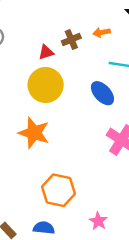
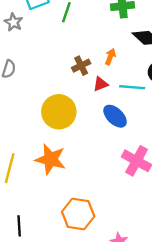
orange arrow: (102, 32) -> (110, 57), turned 126
red triangle: (46, 52) -> (101, 84), moved

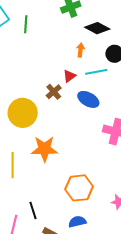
orange arrow: (110, 57) -> (80, 50), moved
brown cross: (81, 66) -> (54, 92), moved
yellow circle: (59, 112) -> (23, 113), moved

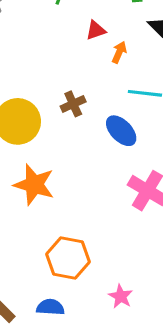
orange arrow: (80, 50) -> (119, 52), moved
red triangle: (69, 76) -> (96, 30), moved

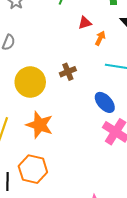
blue ellipse: (121, 131) -> (105, 102), moved
orange hexagon: (68, 258) -> (33, 169), moved

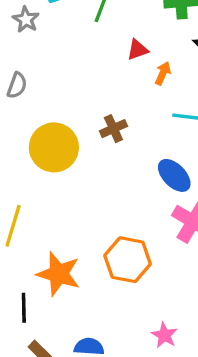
orange star: (40, 125) -> (59, 274), moved
orange hexagon: (33, 169) -> (128, 260), moved

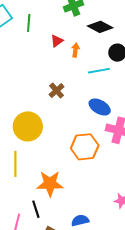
yellow circle: (54, 147) -> (28, 126), moved
orange hexagon: (128, 260) -> (85, 147), moved

